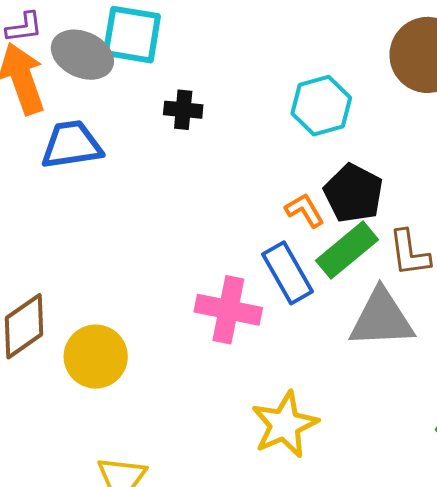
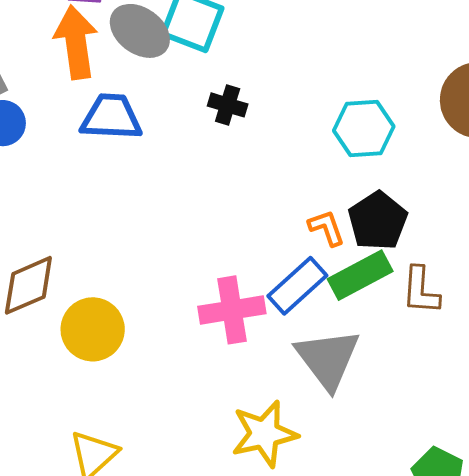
blue rectangle: (288, 273) -> (297, 286), turned 66
pink cross: (228, 310) -> (232, 310), turned -32
gray triangle: (382, 318) -> (328, 359), moved, turned 44

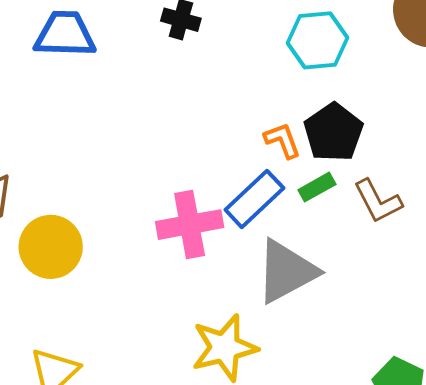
green rectangle: (360, 275) -> (317, 187), size x0.6
brown L-shape: (421, 291) -> (378, 201), turned -30
gray triangle: (328, 359) -> (286, 271), turned 40

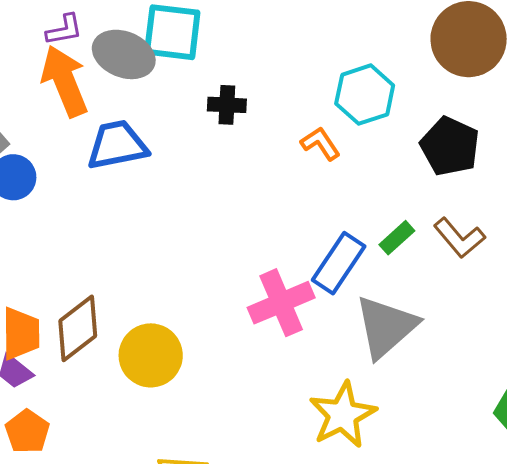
black pentagon: (333, 132) -> (450, 146), moved
orange L-shape: (282, 140) -> (320, 143), moved

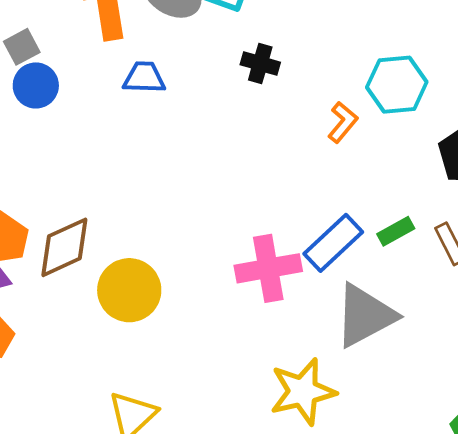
orange L-shape: (320, 143) -> (343, 122), turned 60
blue trapezoid: (117, 145) -> (144, 78), size x0.7

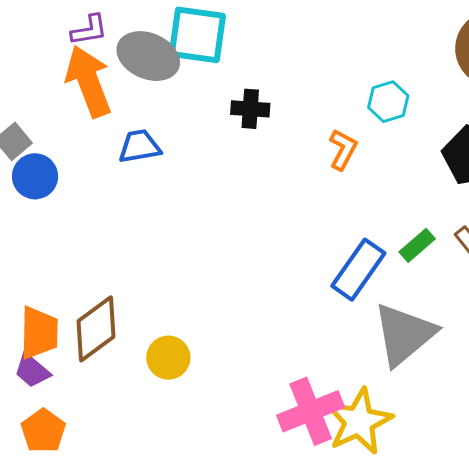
cyan hexagon: (397, 85) -> (388, 102), size x0.7
pink cross: (268, 268) -> (311, 411), moved
yellow circle: (129, 290) -> (168, 358), size x0.7

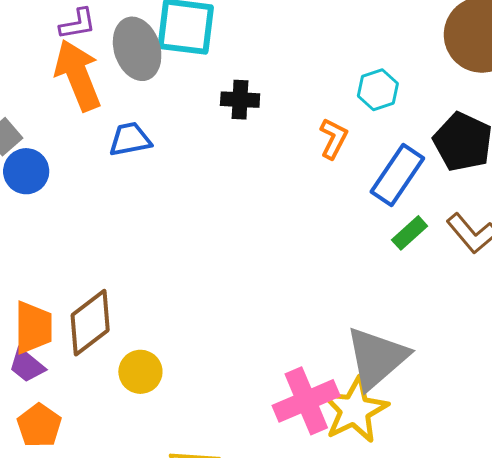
gray ellipse: (148, 56) -> (137, 49), turned 50
blue rectangle: (358, 270) -> (397, 175), moved
gray triangle: (404, 334) -> (377, 358), moved
yellow circle: (168, 358) -> (140, 372), moved

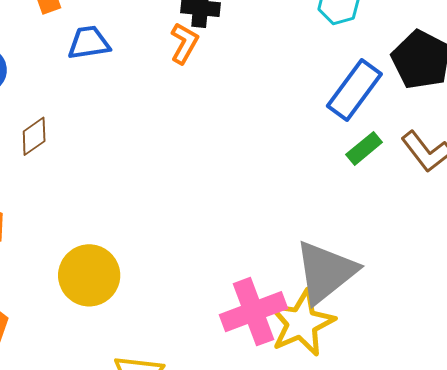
orange L-shape: (333, 139) -> (184, 43), moved
brown diamond: (90, 323) -> (34, 136), moved, size x0.6
yellow circle: (140, 372) -> (89, 275), size x1.4

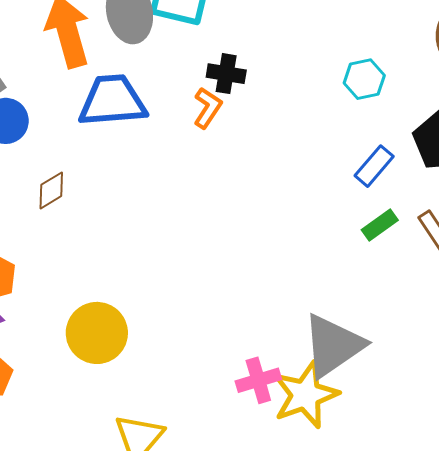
blue trapezoid: (89, 43) -> (112, 101), size x1.6
blue rectangle: (354, 90) -> (374, 166), size x0.7
pink cross: (253, 312) -> (258, 380), size x0.7

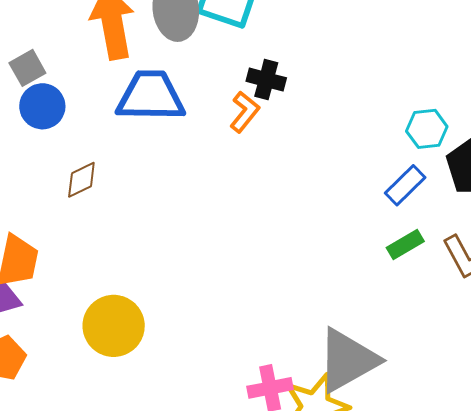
cyan hexagon: (364, 79) -> (427, 129), moved

